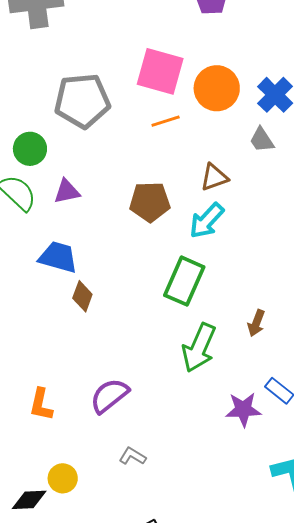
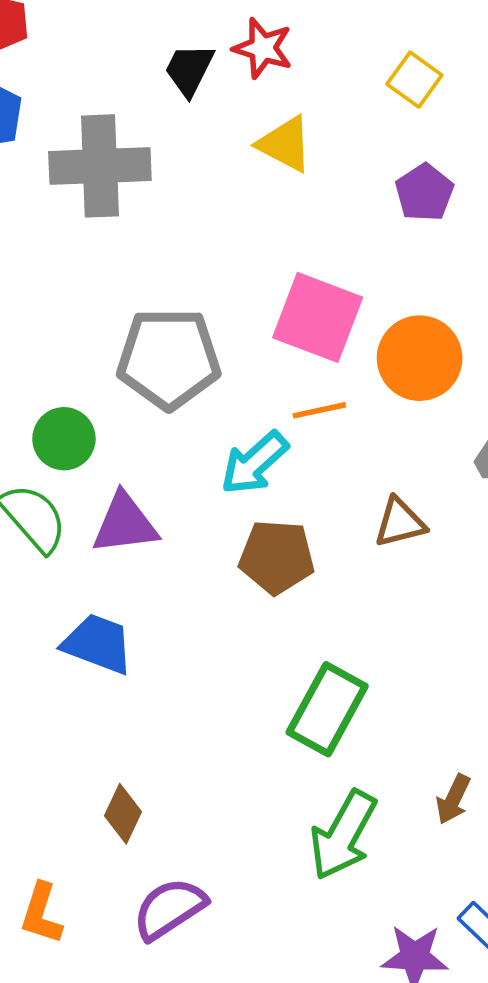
purple triangle: (67, 191) -> (125, 524), size x1.4
cyan arrow: (207, 221) -> (254, 463), moved
brown diamond: (82, 296) -> (123, 814), moved

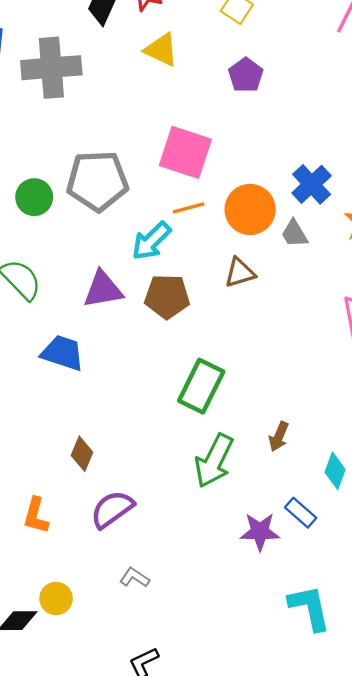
orange circle: (420, 358) -> (250, 209), moved
green circle: (64, 439) -> (34, 197), moved
purple triangle: (125, 524) -> (103, 289), moved

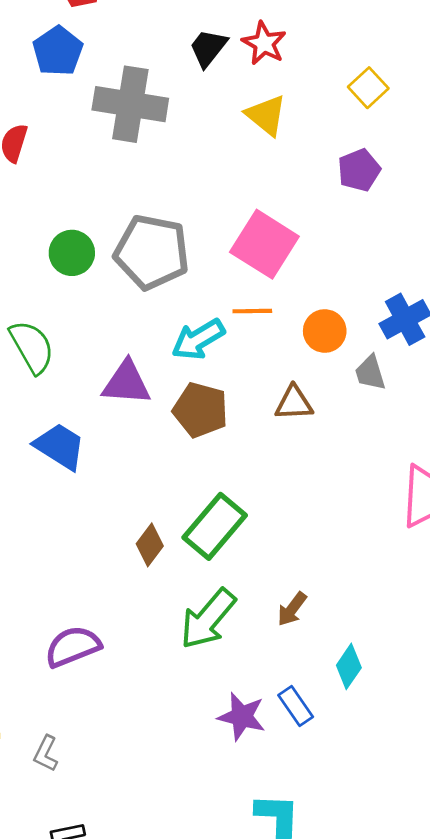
orange circle: (250, 209) -> (325, 331), size x0.7
brown diamond: (82, 454) -> (150, 545), moved
gray L-shape: (134, 578) -> (46, 754), moved, turned -112

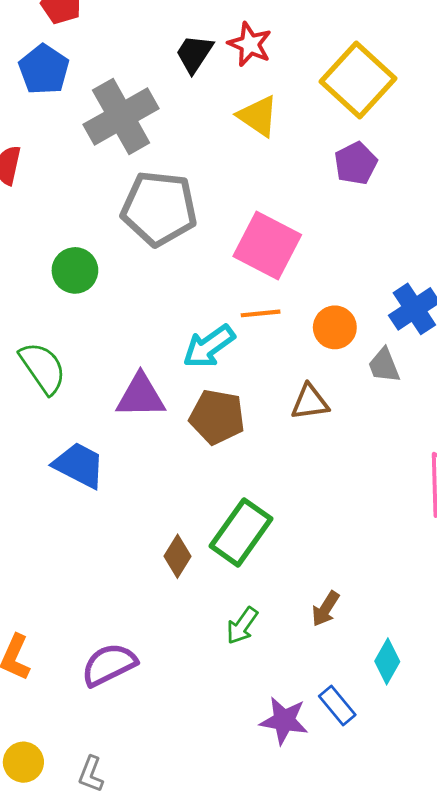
yellow square: (368, 88) -> (358, 80), size x1.8
gray cross: (130, 104) -> (121, 117), turned -34
gray pentagon: (152, 252) -> (159, 208), moved
green arrow: (208, 619) -> (242, 626), size x0.6

